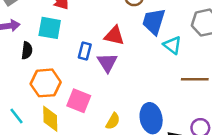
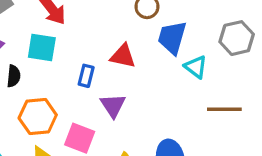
purple triangle: (107, 63) -> (113, 105), moved

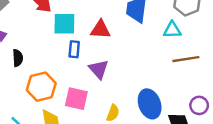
cyan square: (42, 48) -> (64, 24), moved
cyan triangle: (196, 67) -> (172, 30), moved, turned -30

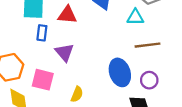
blue ellipse: (150, 104) -> (120, 72), moved
purple circle: (199, 105) -> (149, 80), moved

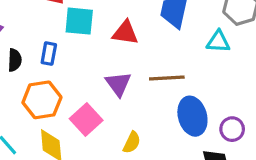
blue rectangle: (42, 33) -> (49, 54), moved
brown line: (147, 45) -> (167, 78), moved
pink square: (43, 80) -> (86, 120), turned 30

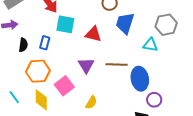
blue ellipse: (192, 116) -> (140, 79), moved

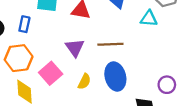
blue ellipse: (140, 79) -> (115, 77), moved
purple circle: (154, 100) -> (167, 85), moved
yellow semicircle: (91, 102) -> (84, 81), moved

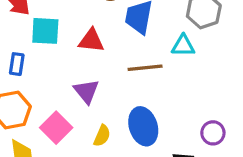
brown line: (110, 44) -> (145, 68), moved

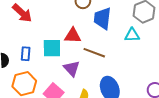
cyan square: (45, 31) -> (52, 48), moved
brown line: (145, 68) -> (94, 53), moved, turned 30

